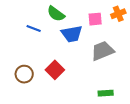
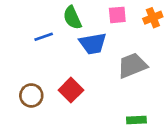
green semicircle: (56, 14) -> (72, 18), turned 30
pink square: (95, 19) -> (117, 15), moved
blue line: (34, 29) -> (44, 37), turned -40

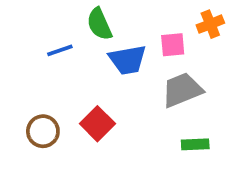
pink square: (117, 15) -> (173, 45), moved
green rectangle: (136, 120) -> (195, 144), moved

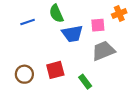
blue line: (60, 50) -> (28, 22), moved
red square: (97, 124) -> (55, 70), turned 30
green rectangle: (195, 144) -> (85, 82), moved, turned 56

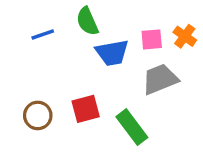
orange cross: (119, 13) -> (185, 36), moved, turned -32
green rectangle: (85, 82) -> (132, 127), size x1.5

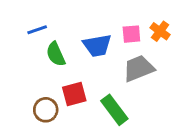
green semicircle: (87, 21) -> (56, 54), moved
brown circle: (38, 115) -> (46, 110), moved

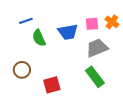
red square: (74, 94) -> (52, 85), moved
brown circle: (46, 110) -> (22, 70), moved
green rectangle: (114, 110) -> (95, 77), moved

